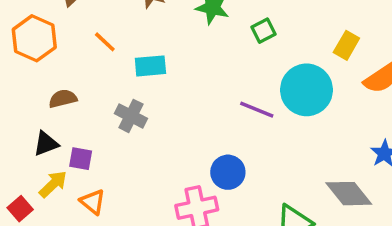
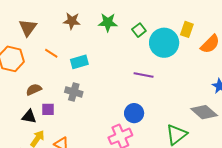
cyan circle: (307, 90) -> (164, 43), moved
black triangle: (46, 144) -> (29, 117), turned 42
purple square: (81, 159) -> (48, 109), moved

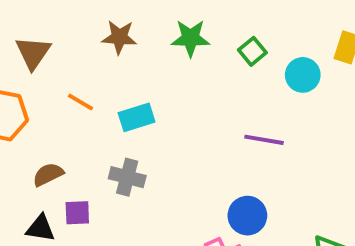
cyan circle: (164, 43) -> (303, 75), size x0.6

